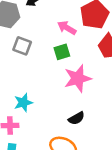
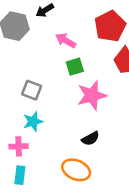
pink arrow: (67, 28) -> (66, 40), moved
gray square: (22, 46) -> (32, 90), moved

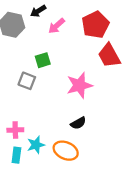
pink arrow: (66, 40) -> (57, 26), moved, turned -72
green square: (75, 67) -> (43, 60), moved
cyan star: (33, 122) -> (36, 145), moved

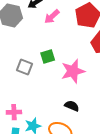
green square: (43, 60) -> (48, 56), moved
black semicircle: (78, 123) -> (72, 106), turned -128

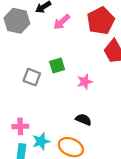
pink star: (73, 71) -> (85, 82), size x0.6

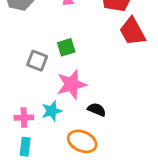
pink star: (85, 82) -> (72, 84), moved, size x1.6
cyan star: (41, 141) -> (52, 111), moved

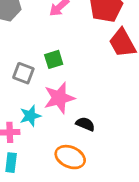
cyan star: (52, 111) -> (30, 116), moved

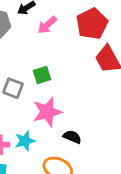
cyan star: (30, 116) -> (25, 141), moved

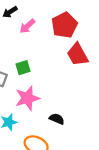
black semicircle: (72, 137) -> (57, 119), moved

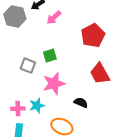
red pentagon: (64, 25) -> (93, 36), moved
red trapezoid: (78, 55) -> (100, 74), moved

